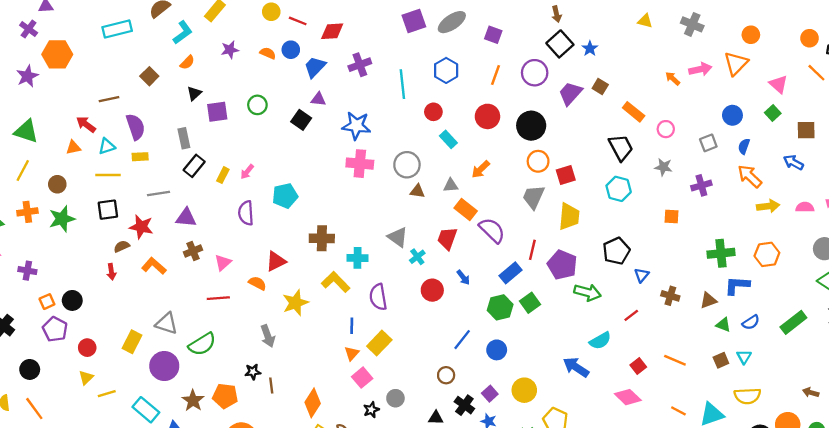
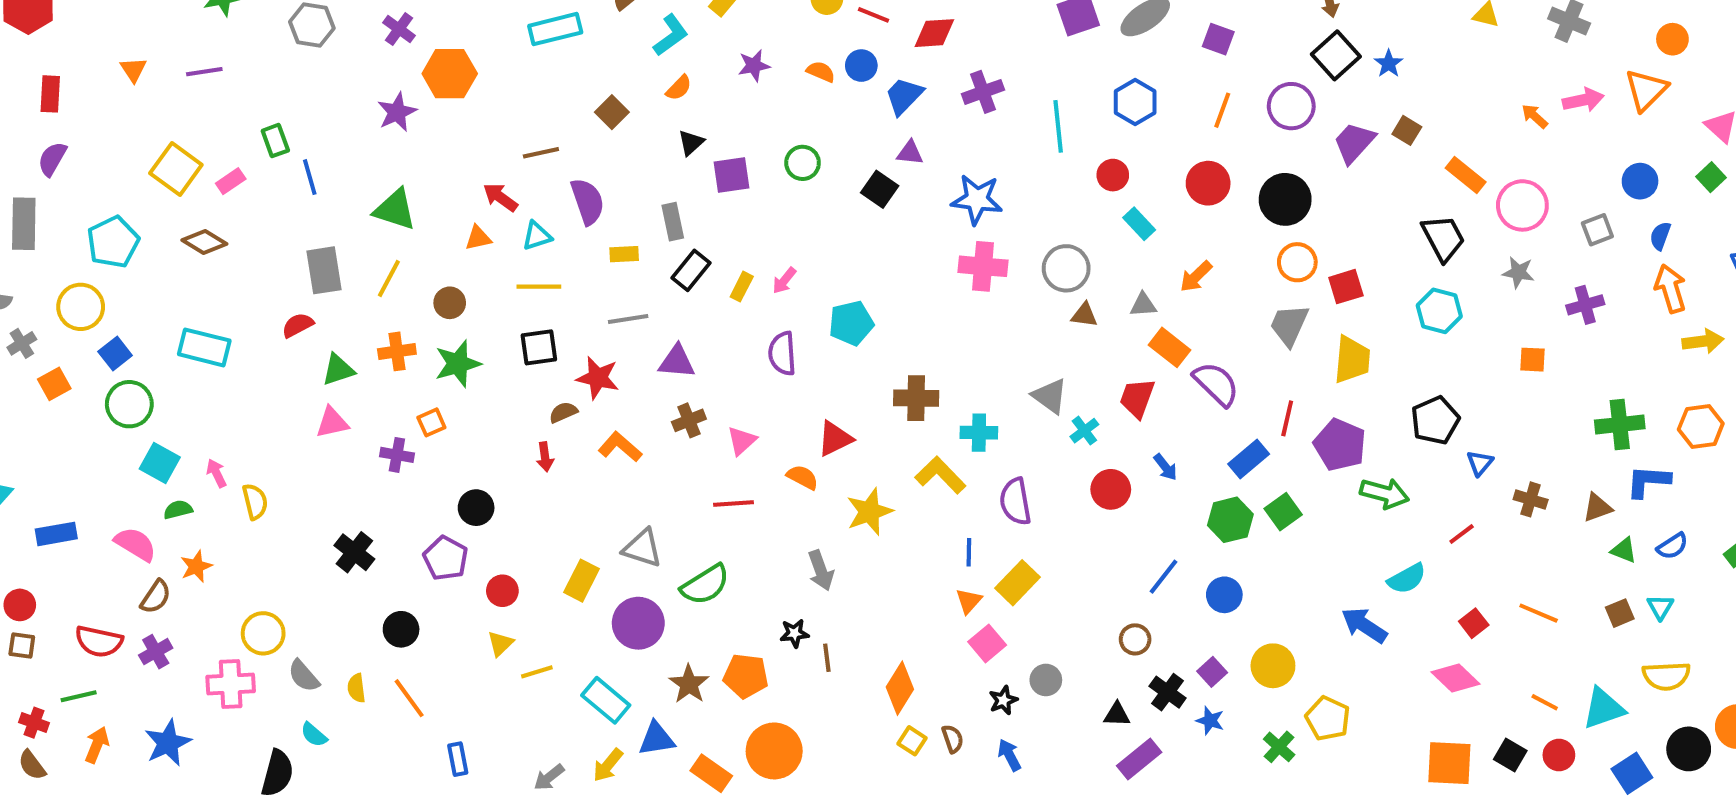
pink circle: (666, 129) -> (1522, 205), size x1.6
yellow rectangle: (140, 157) -> (624, 254), moved
orange arrow: (750, 176) -> (1670, 289), turned 30
orange square: (47, 302) -> (431, 422), moved

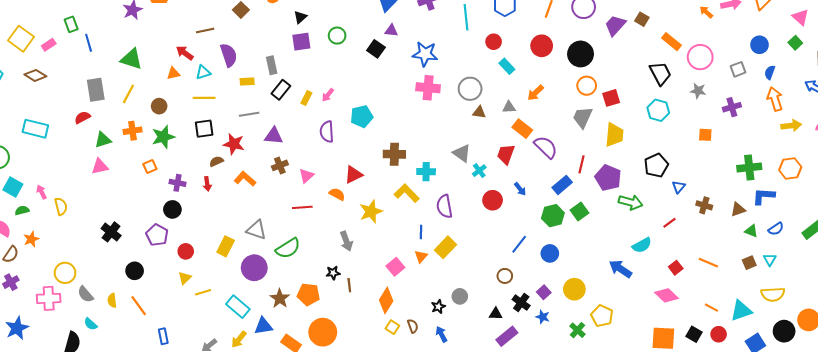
black triangle: (691, 143) -> (300, 17), moved
purple cross: (397, 455) -> (178, 183), moved
pink square: (987, 643) -> (395, 267), moved

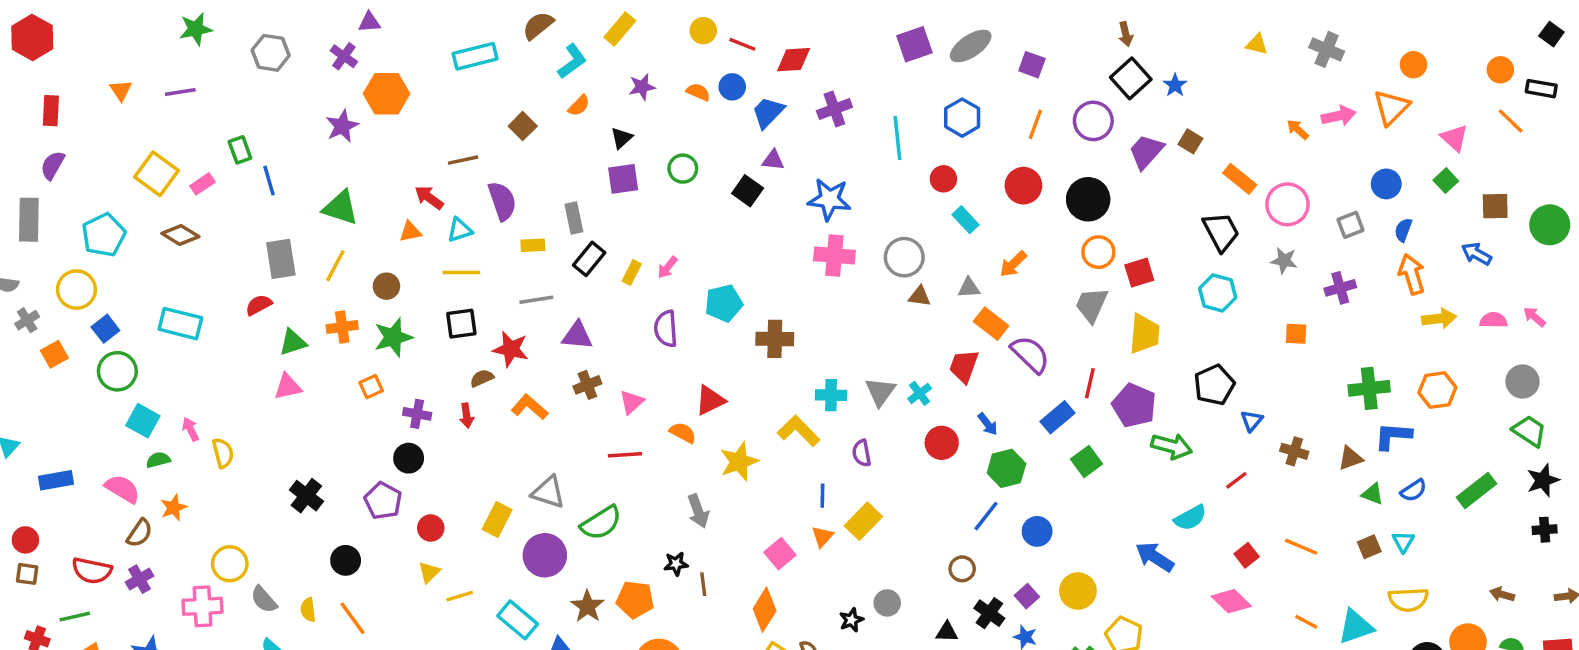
gray triangle: (462, 153) -> (880, 392), moved, turned 30
brown cross: (394, 154) -> (775, 339), moved
purple semicircle: (444, 206) -> (862, 453), size x0.7
green hexagon: (553, 216) -> (1006, 468), moved

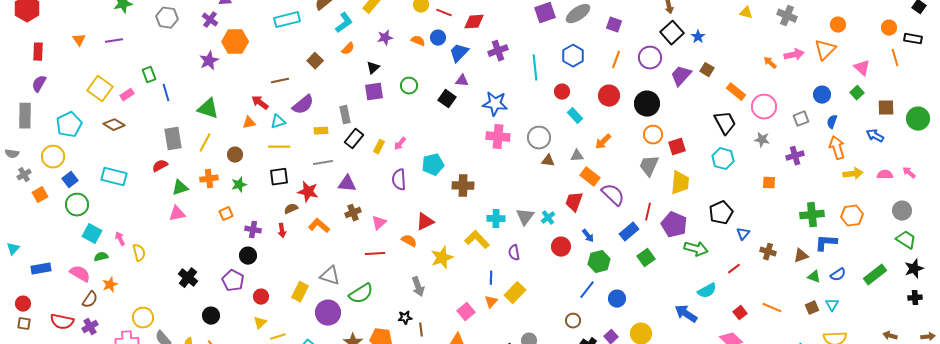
orange line: (1511, 121) -> (895, 58), turned 30
purple semicircle: (502, 201) -> (303, 105), turned 70
green star: (393, 337) -> (239, 185), size x0.7

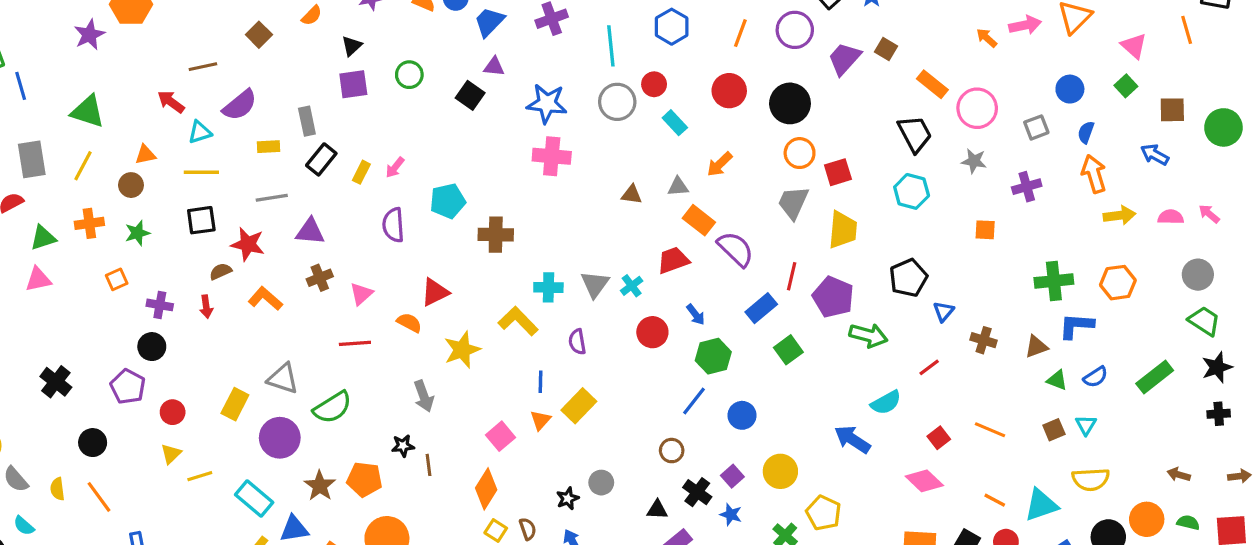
orange triangle: (249, 123) -> (145, 155), moved
gray circle: (539, 138) -> (617, 102), moved
red trapezoid: (574, 202) -> (673, 260), turned 50

